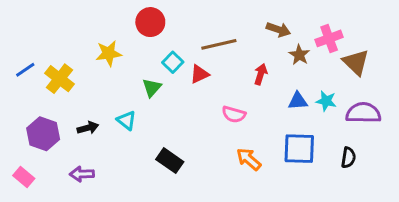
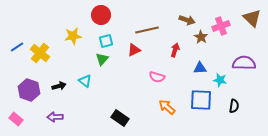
cyan square: (173, 62) -> (106, 41), moved, turned 32
brown triangle: (356, 62) -> (252, 18), moved
cyan star: (326, 101) -> (220, 80), moved
purple semicircle: (363, 113) -> (244, 63), moved
black rectangle: (170, 161) -> (120, 118), moved

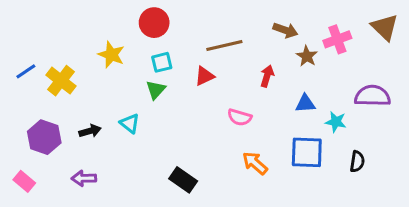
yellow star: (73, 36) -> (111, 55), turned 30

